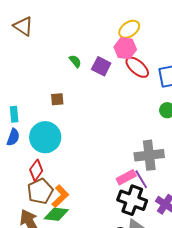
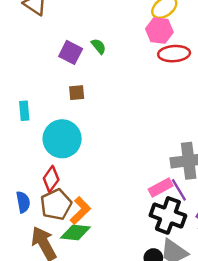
purple square: (101, 66) -> (71, 52), moved
red ellipse: (137, 67) -> (174, 54), turned -45
blue semicircle: (13, 137) -> (23, 202), moved, turned -30

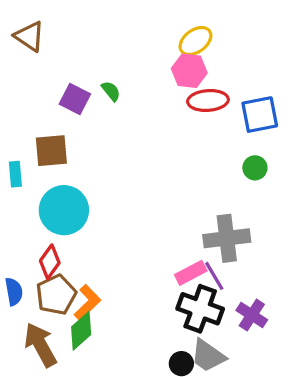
brown square: (77, 93) -> (51, 151), moved, size x1.6
green diamond: (75, 232) -> (81, 331), turned -48

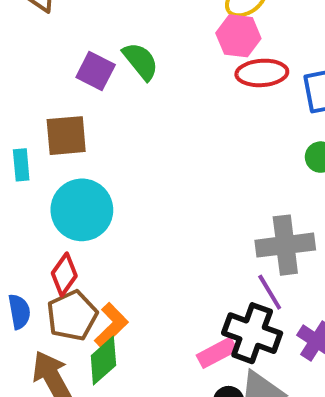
green semicircle: (111, 91) -> (141, 61), size x1.5
pink rectangle: (191, 273) -> (217, 353), moved

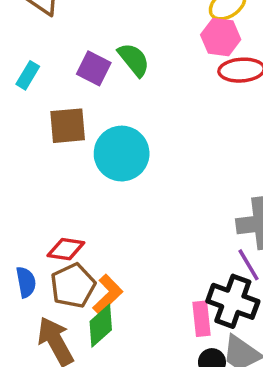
cyan rectangle: (21, 165) -> (28, 75), moved, turned 36
cyan circle: (82, 210) -> (122, 154), moved
red diamond: (64, 274) -> (66, 249), turned 63
pink rectangle: (217, 353) -> (202, 319), turned -68

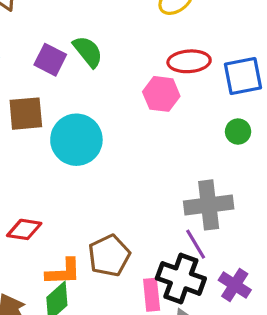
pink hexagon: (221, 37) -> (161, 94), moved
brown pentagon: (73, 286) -> (109, 256), moved
orange L-shape: (108, 294) -> (63, 272), turned 42

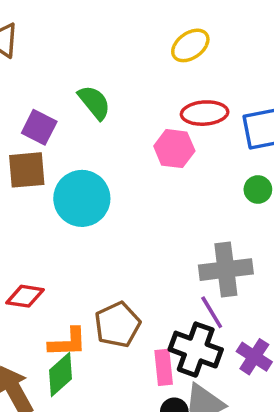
purple square: (50, 60) -> (39, 127), moved

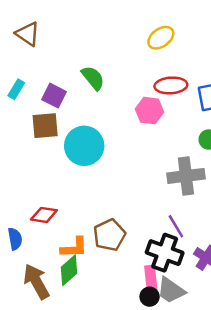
gray cross: (226, 270) -> (186, 176), moved
pink rectangle: (164, 367) -> (151, 278), moved

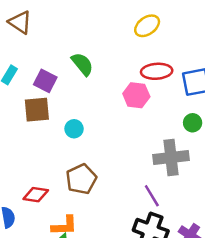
cyan circle: (84, 146) -> (74, 129), size x0.5
purple line: (176, 226) -> (152, 196), moved
brown pentagon: (109, 235) -> (81, 179), moved

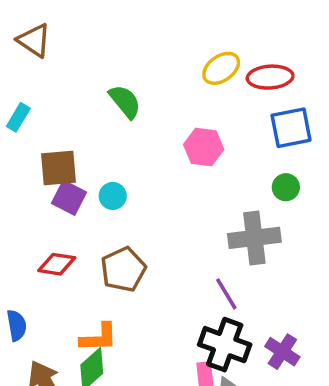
yellow ellipse: (147, 26) -> (221, 68), moved
red ellipse: (157, 71) -> (270, 77), moved
purple square: (45, 81) -> (69, 198), moved
red diamond: (36, 195) -> (57, 264), moved

